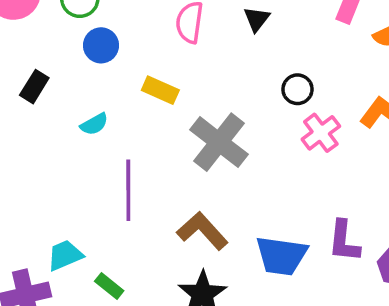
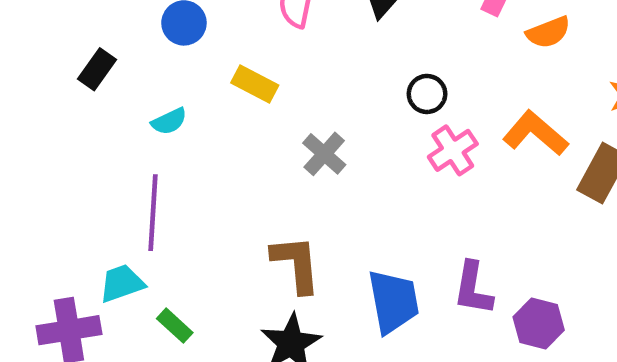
gray cross: (219, 142) -> (324, 154), size x0.6
purple line: (128, 190) -> (153, 213), moved
brown L-shape: (202, 231) -> (296, 264), turned 33
blue trapezoid: (281, 256) -> (393, 301), turned -112

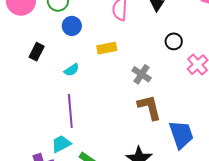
yellow rectangle: (255, 84) -> (107, 48), turned -30
black circle: (427, 94) -> (174, 41), moved
brown L-shape: (296, 264) -> (149, 107), moved

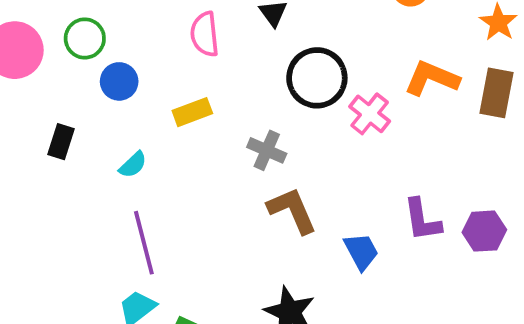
black circle: (174, 41) -> (317, 78), size x1.8
blue trapezoid: (181, 134) -> (361, 251), size x0.7

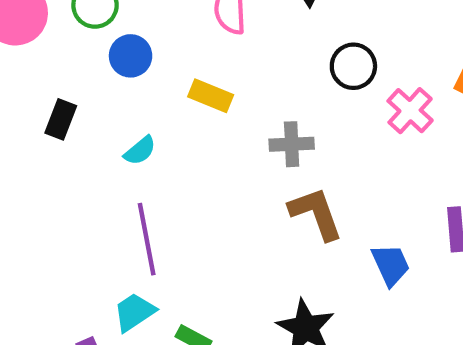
black circle: (317, 78) -> (353, 66), size x0.7
yellow rectangle: (192, 112) -> (211, 96), turned 39
gray cross: (267, 150) -> (292, 144), turned -30

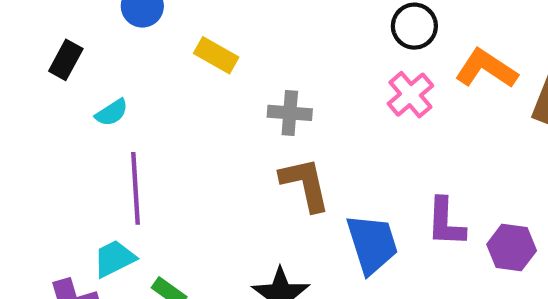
black circle: (353, 66) -> (414, 26), moved
cyan semicircle: (140, 151) -> (112, 113), moved
blue trapezoid: (391, 265) -> (372, 244), size x1.4

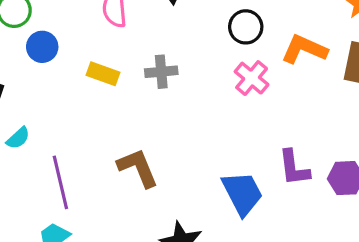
cyan semicircle: (112, 113) -> (18, 138), moved
gray cross: (290, 113) -> (161, 72), moved
brown L-shape: (305, 184) -> (138, 168), moved

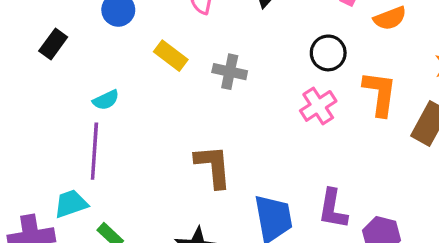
orange L-shape: (304, 49) -> (380, 93), turned 57
cyan semicircle: (18, 138) -> (106, 100), moved
brown L-shape: (138, 168) -> (213, 166), moved

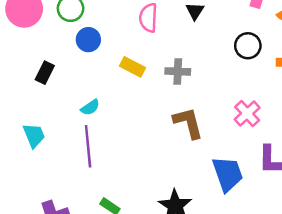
pink cross: (318, 106) -> (247, 114), moved
brown L-shape: (213, 166) -> (188, 123), moved
cyan trapezoid: (71, 204) -> (34, 135), moved, turned 96

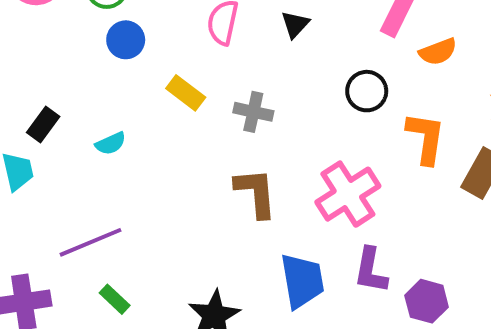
black rectangle: (45, 73) -> (43, 124), moved
pink cross: (247, 114) -> (348, 194), size x1.5
purple line: (88, 146) -> (91, 242), moved, turned 63

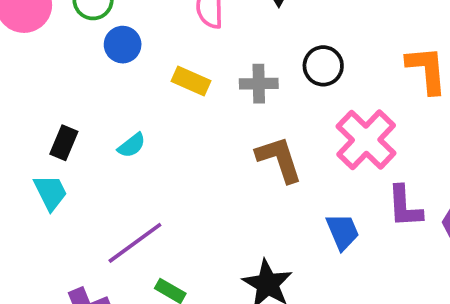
black circle: (367, 91) -> (323, 66), moved
blue trapezoid: (302, 281) -> (343, 232), size x0.7

